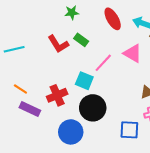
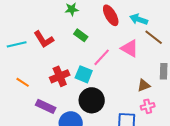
red L-shape: (58, 44) -> (44, 39), moved
red cross: (57, 95) -> (60, 76), moved
purple rectangle: (30, 109) -> (46, 106), moved

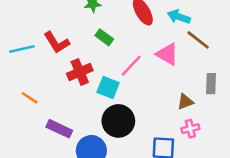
red cross: (60, 76) -> (80, 72), moved

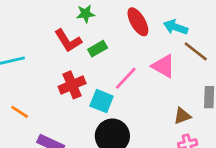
green rectangle: (104, 37) -> (98, 49), turned -66
red L-shape: (57, 42) -> (68, 41), moved

